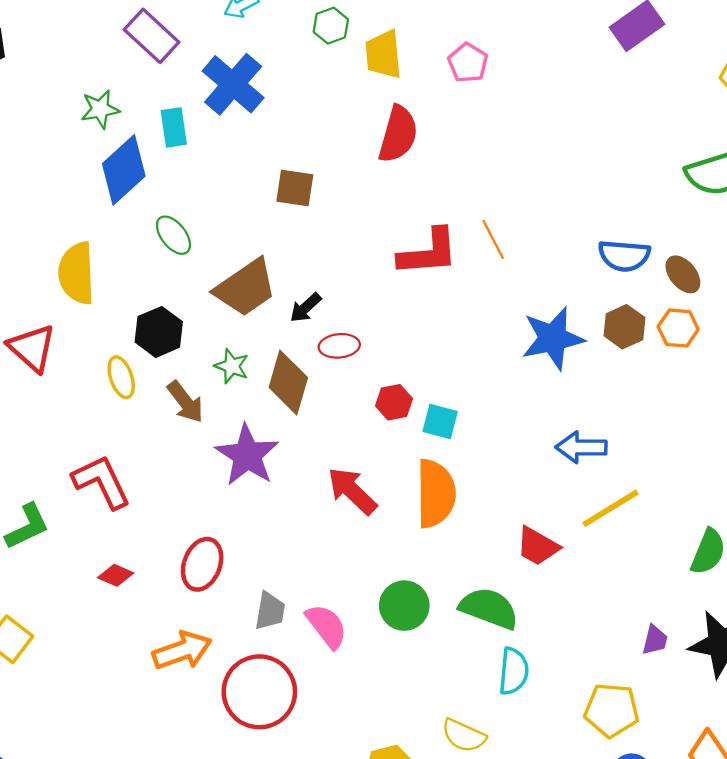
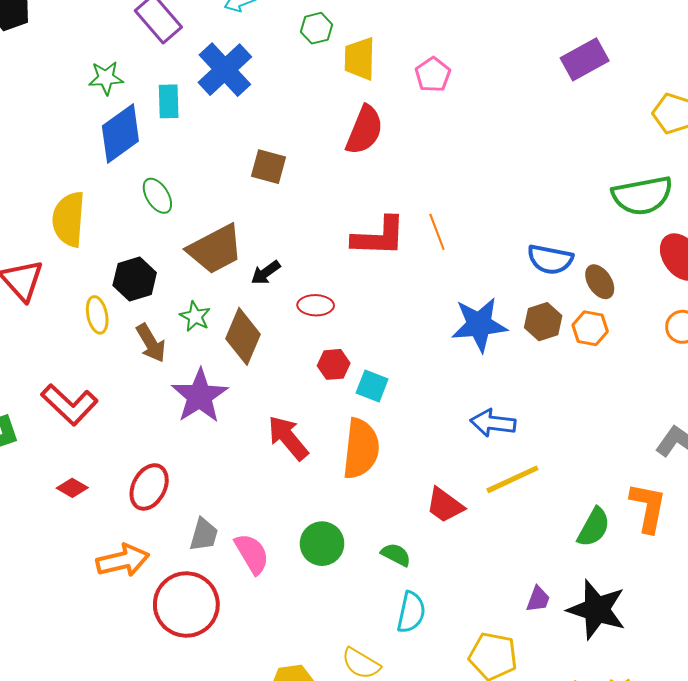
red ellipse: (339, 346) -> (316, 305), moved
red L-shape: (102, 482) -> (69, 404), turned 152
green semicircle: (489, 608) -> (396, 555), size x0.6

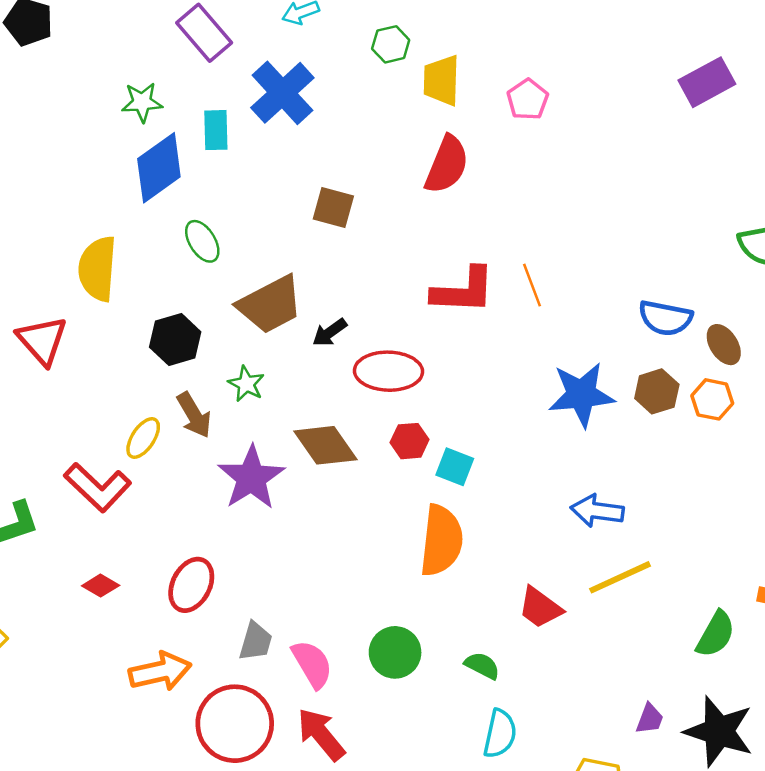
red ellipse: (316, 305) -> (388, 371), size x1.6
yellow ellipse: (97, 315) -> (143, 438), moved, turned 45
brown diamond: (243, 336) -> (325, 445), moved, turned -58
red arrow: (288, 438) -> (321, 734), moved

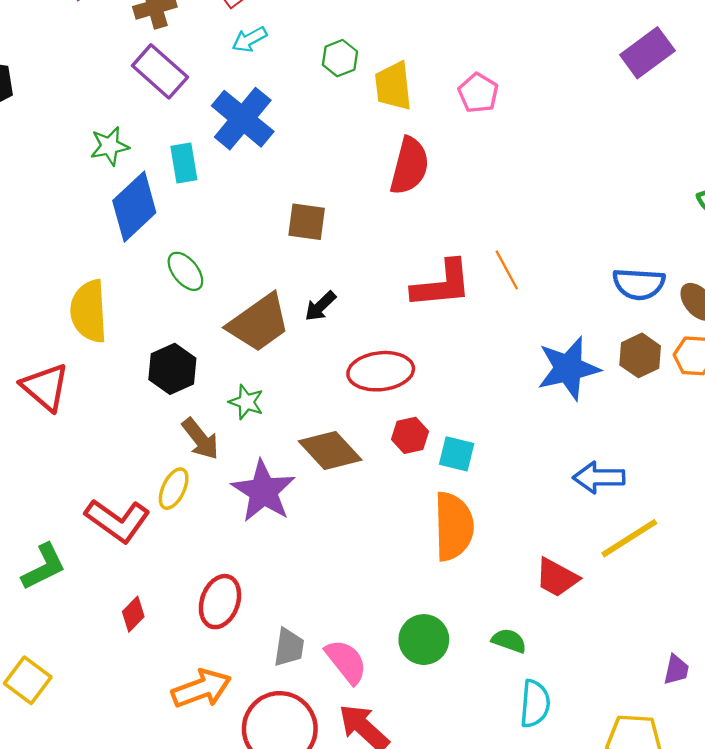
black arrow: (330, 332) -> (320, 306), moved
yellow ellipse: (143, 438) -> (174, 489), moved
red diamond: (101, 586) -> (133, 614), turned -68

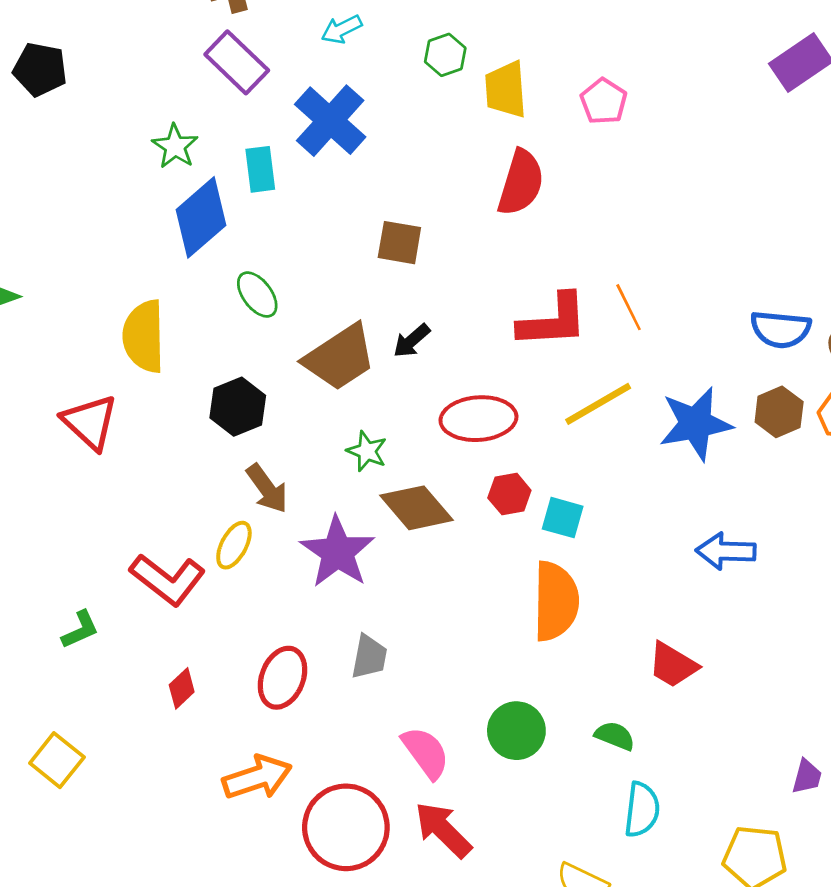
green star: (109, 146) -> (175, 146), turned -30
green star: (246, 402) -> (367, 451), moved
yellow line: (629, 538) -> (598, 404), moved
green L-shape: (44, 567) -> (80, 630), size x0.7
gray trapezoid: (289, 647) -> (369, 657), moved

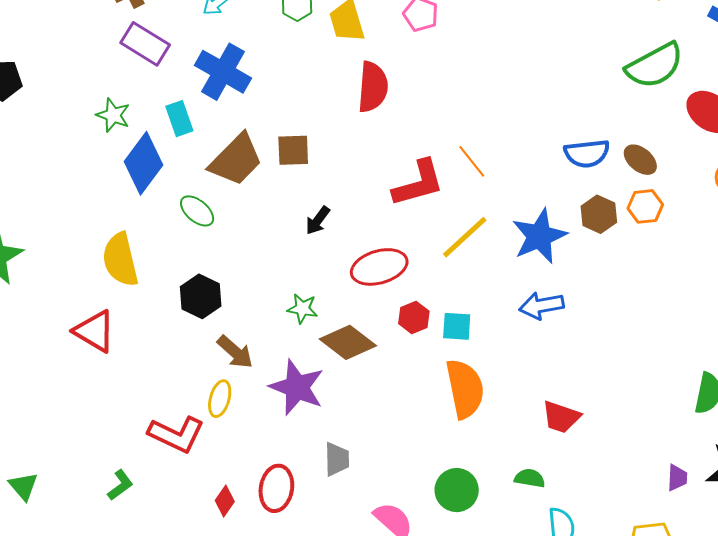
brown trapezoid: (340, 357) -> (236, 160), moved
blue arrow: (726, 551) -> (542, 306), moved
red diamond: (182, 688) -> (225, 501), moved

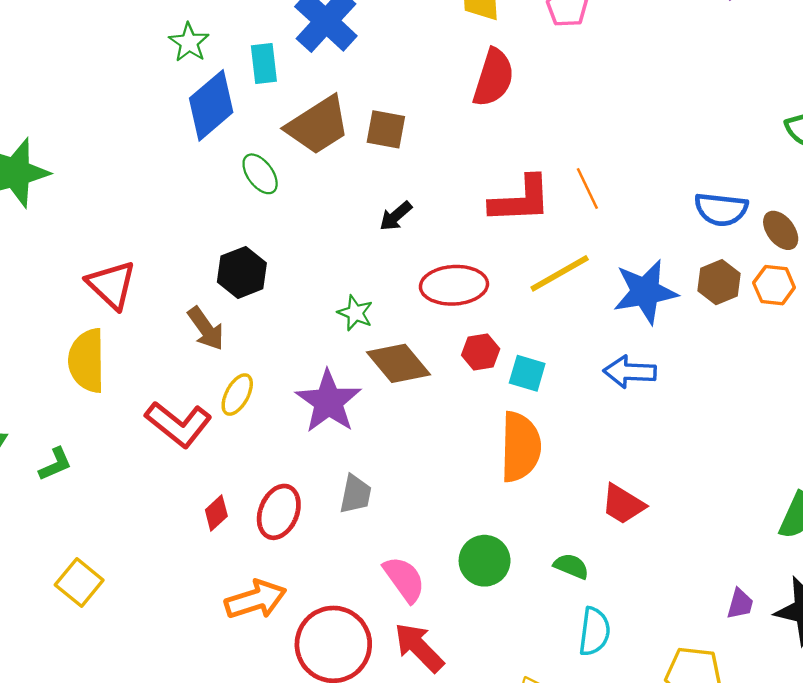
yellow semicircle: (120, 260) -> (87, 361), moved
brown arrow: (235, 352) -> (206, 329), moved
green L-shape: (120, 485) -> (55, 464), moved

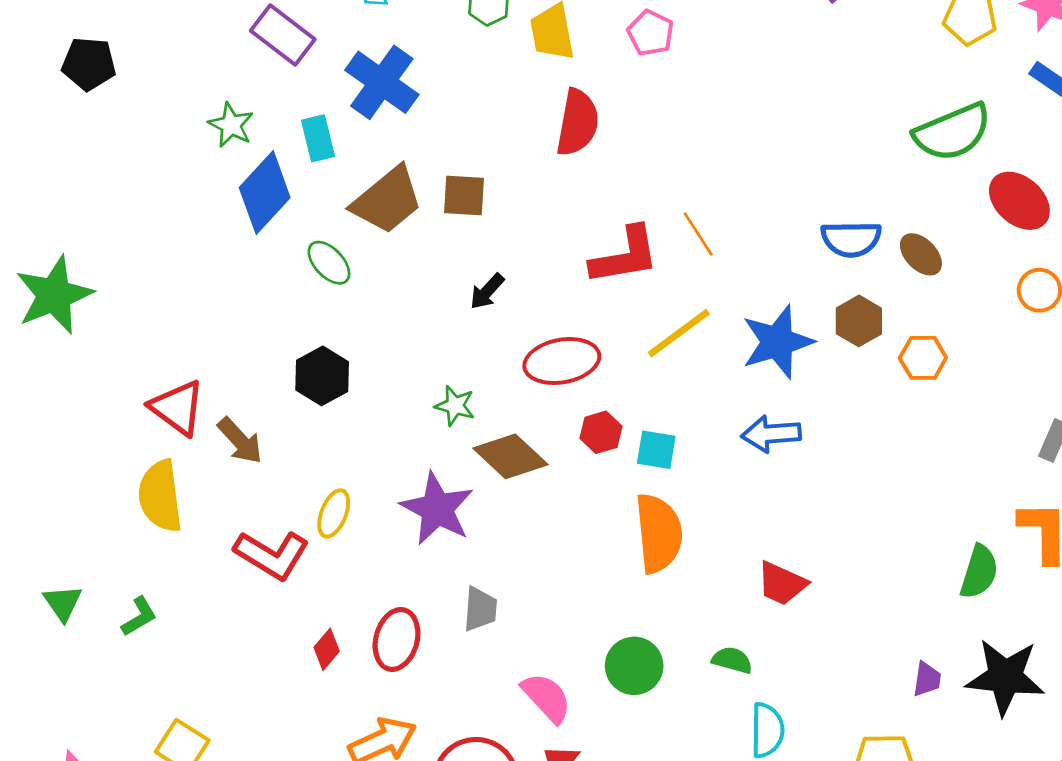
orange hexagon: (774, 285) -> (923, 358), moved
brown arrow: (206, 329) -> (240, 441), moved

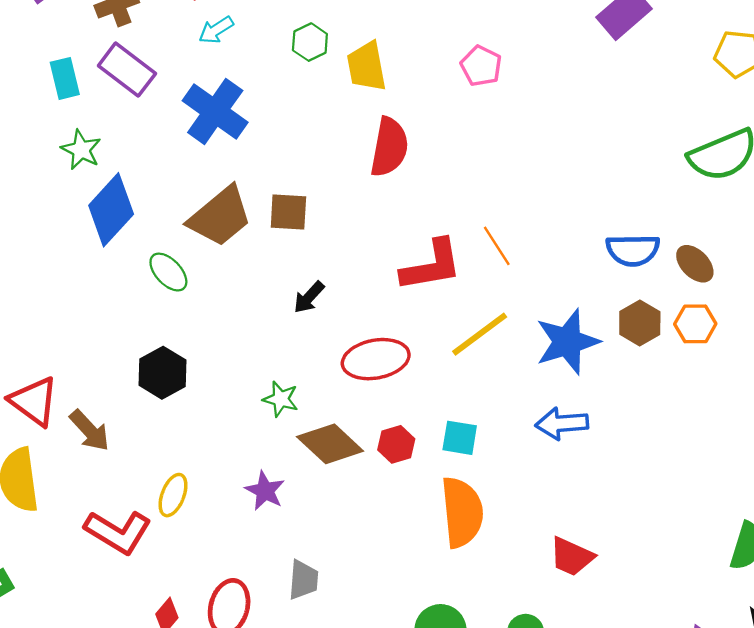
pink pentagon: (651, 33) -> (481, 66), moved
cyan rectangle: (318, 138) -> (65, 78), moved
orange hexagon: (923, 358) -> (695, 324), moved
red hexagon: (601, 432) -> (396, 444), moved
purple star: (437, 509) -> (265, 491), size x0.6

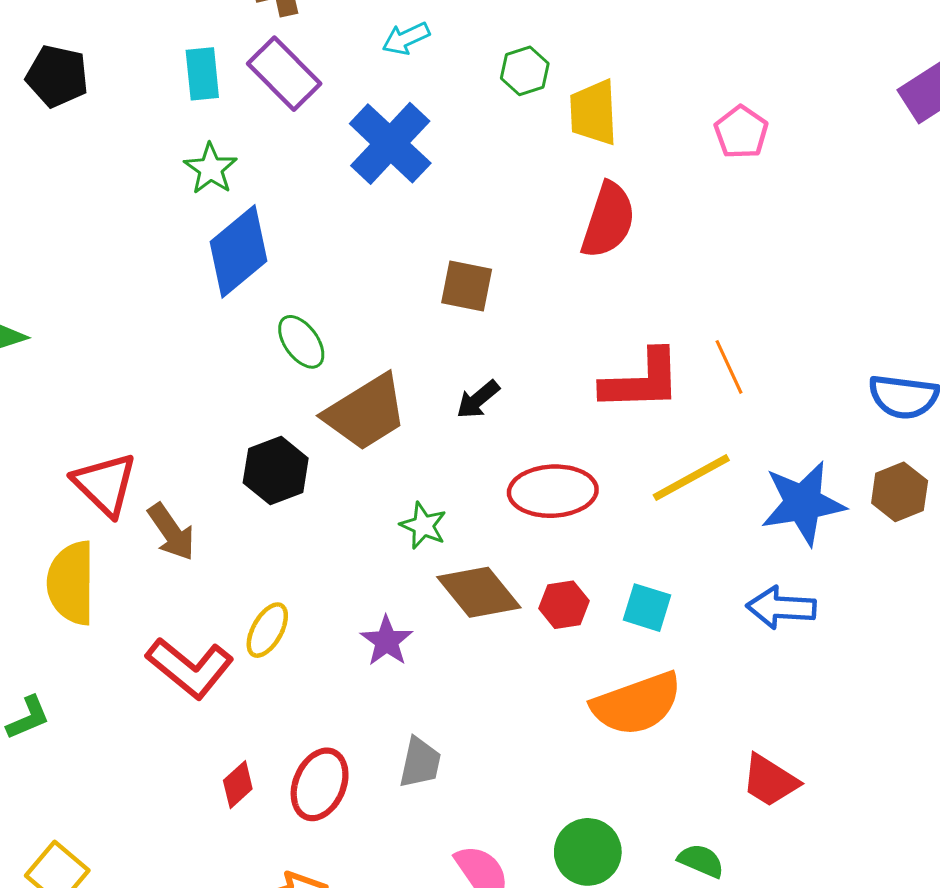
brown trapezoid: (220, 216) -> (366, 412), moved
orange semicircle: (462, 512) -> (637, 704), turned 68

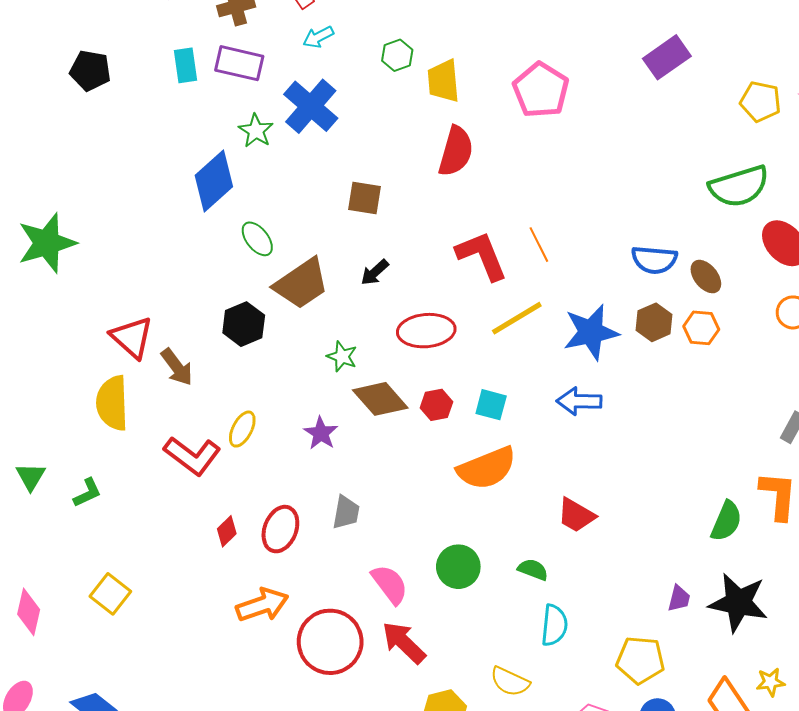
purple rectangle: (284, 74) -> (239, 63), turned -30
pink pentagon: (741, 132) -> (541, 90), size x1.6
green star: (211, 169) -> (256, 131), moved
red L-shape: (641, 381) -> (482, 256), turned -108

